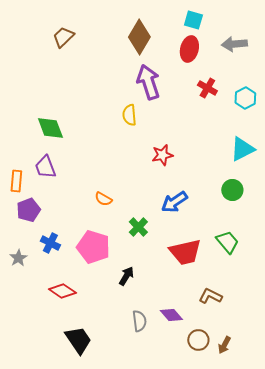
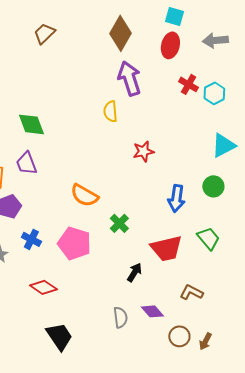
cyan hexagon: (245, 98) -> (214, 93), moved
orange semicircle: (103, 199) -> (84, 195), size x1.6
blue arrow: (174, 202) -> (176, 198), moved, turned -48
black arrow: (126, 276) -> (134, 272), moved

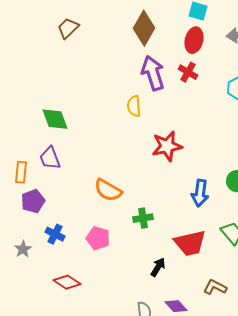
red cross: (188, 84) -> (188, 72), moved
red star: (143, 151) -> (167, 146), size x1.4
green cross: (119, 223) -> (143, 218), turned 36
pink pentagon: (74, 243) -> (98, 238), size x0.7

